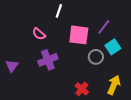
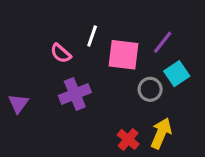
white line: (59, 11) -> (92, 36), moved
yellow arrow: (114, 85) -> (161, 133), moved

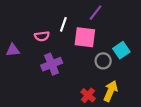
purple line: (163, 42) -> (96, 13), moved
pink semicircle: (61, 53) -> (42, 36), turned -48
purple triangle: (18, 103) -> (13, 50), moved, turned 48

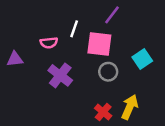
gray circle: (103, 61) -> (108, 72), moved
purple cross: (52, 64) -> (60, 75), turned -30

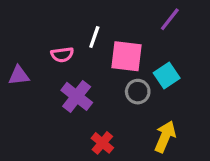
purple line: (112, 15) -> (170, 19), moved
cyan square: (142, 59) -> (167, 76), moved
red cross: (103, 112) -> (102, 143), moved

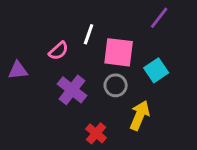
pink semicircle: (62, 55) -> (58, 51), turned -35
gray circle: (138, 92) -> (116, 85), moved
yellow arrow: (165, 137) -> (140, 115), moved

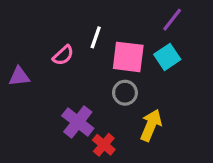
cyan square: (156, 70) -> (167, 57), moved
purple cross: (72, 90) -> (78, 122), moved

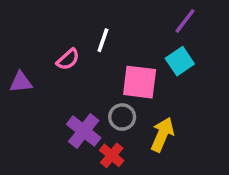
pink square: (128, 57) -> (140, 82), moved
gray circle: (125, 93) -> (122, 117), moved

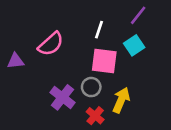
white line: (103, 40) -> (99, 30), moved
pink semicircle: (68, 59) -> (51, 44), size x1.5
red cross: (112, 155) -> (95, 116), moved

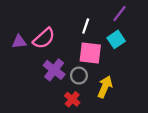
purple triangle: (16, 61) -> (19, 42), moved
purple cross: (62, 97) -> (54, 70), moved
red cross: (95, 116) -> (72, 99), moved

